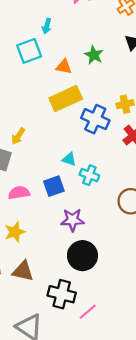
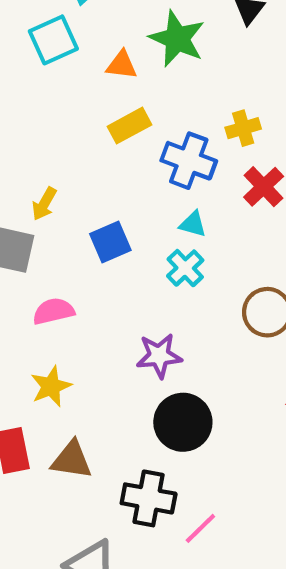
green star: (94, 55) -> (177, 39), size x1.5
yellow rectangle: (66, 99) -> (130, 126), size x0.7
cyan triangle: (69, 159) -> (193, 224), moved
cyan cross: (89, 175) -> (185, 268), turned 30
blue square: (54, 186) -> (110, 242), moved

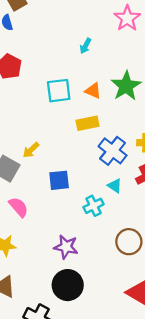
cyan square: (53, 40) -> (59, 91), moved
cyan triangle: (193, 224) -> (115, 186), moved
pink semicircle: (53, 311) -> (19, 207), turned 45

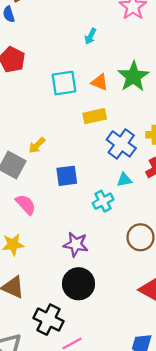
cyan triangle: (115, 186) -> (124, 180), turned -42

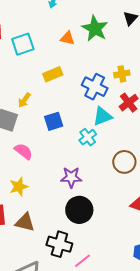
cyan square: (64, 83) -> (23, 44), moved
yellow rectangle: (95, 116) -> (53, 74), moved
cyan triangle: (124, 180) -> (102, 116), size x1.5

